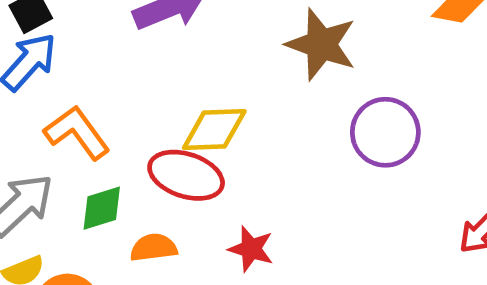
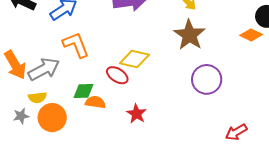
red ellipse: (186, 175) -> (117, 75), size x0.7
green diamond: (102, 208) -> (83, 91), moved

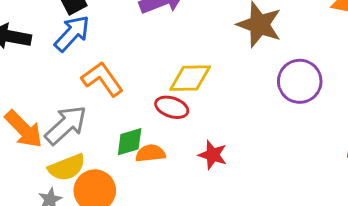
yellow semicircle: (37, 98) -> (67, 167), size x1.4

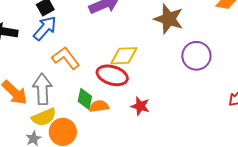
red ellipse: (172, 107) -> (112, 75), size x1.4
gray arrow: (66, 125) -> (42, 89), turned -48
green diamond: (130, 142) -> (85, 99), turned -60

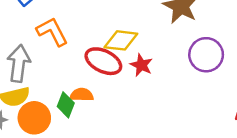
green diamond: (85, 99) -> (66, 105), moved
red star: (140, 106) -> (141, 65), moved

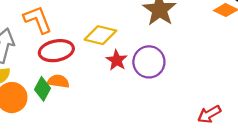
purple circle: (206, 55) -> (149, 62), moved
red ellipse: (103, 61) -> (56, 51), moved, turned -44

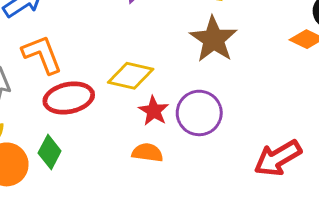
orange semicircle: (58, 81) -> (147, 153), moved
red arrow: (209, 114) -> (278, 158), moved, size x1.4

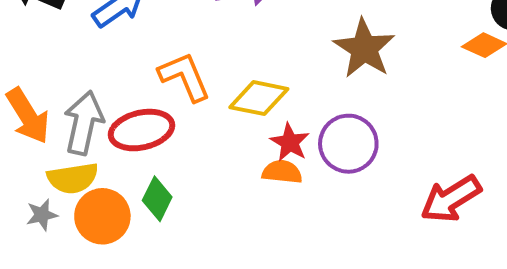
orange L-shape: (42, 54) -> (185, 77), moved
red ellipse: (69, 98) -> (141, 130), moved
orange semicircle: (147, 153) -> (282, 172), moved

